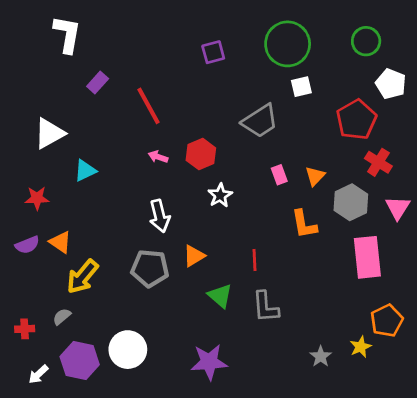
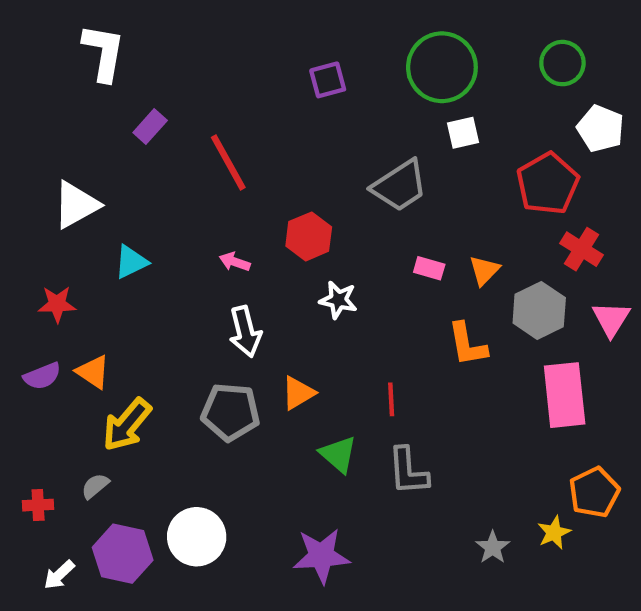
pink arrow: (158, 157) -> (235, 262), moved
pink rectangle: (279, 175) -> (429, 268), turned -54
white star: (220, 195) -> (338, 300), turned -30

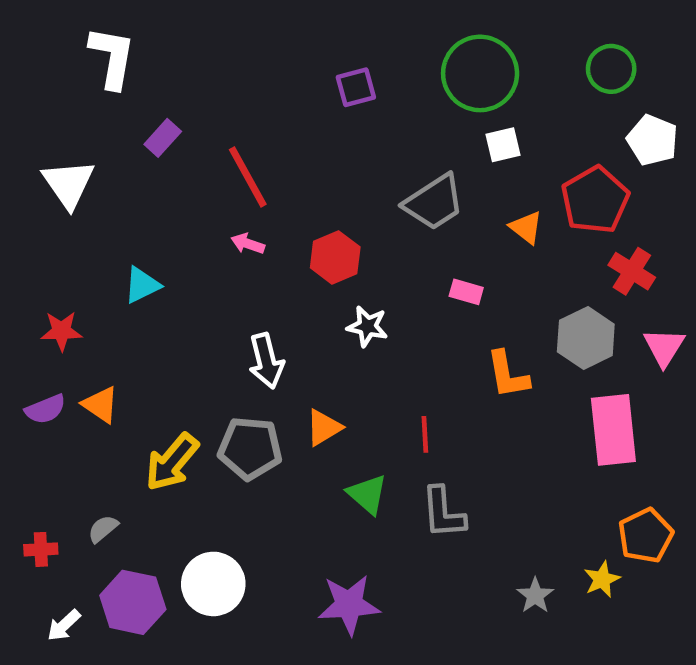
white triangle: (76, 205) -> (68, 184), moved, turned -36
pink arrow: (235, 262) -> (248, 244), moved
orange triangle: (484, 270) -> (526, 228), moved, turned -36
yellow arrow: (127, 425) -> (172, 462), moved

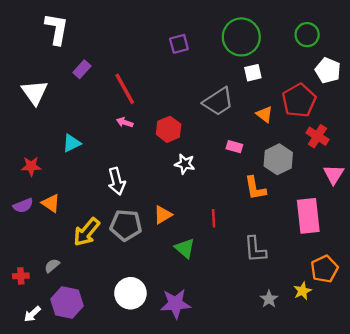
gray hexagon: (586, 338) -> (278, 159), moved
white arrow: (266, 361) -> (117, 181), moved
gray L-shape: (443, 513) -> (255, 249), moved
white circle: (213, 584) -> (130, 293), moved

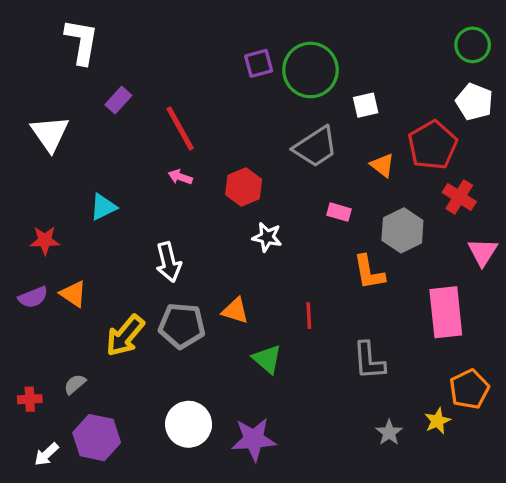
green circle: (307, 35) -> (473, 45), moved
green circle: (241, 37) -> (311, 70), moved
orange triangle: (163, 215) -> (235, 311), turned 48

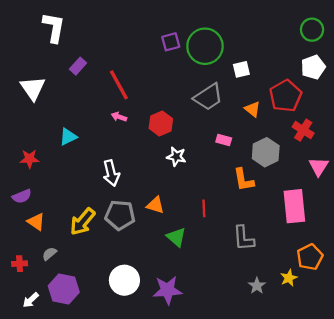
white pentagon: (474, 102) -> (313, 67), turned 30
orange triangle: (73, 294) -> (36, 222), moved

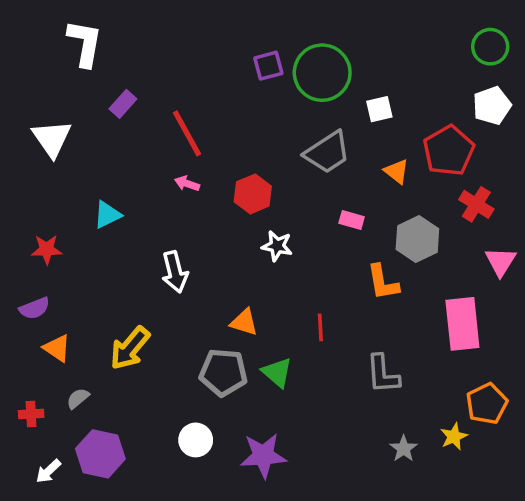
gray pentagon: (120, 215) -> (223, 372), moved
white circle: (124, 280) -> (196, 440), size x0.7

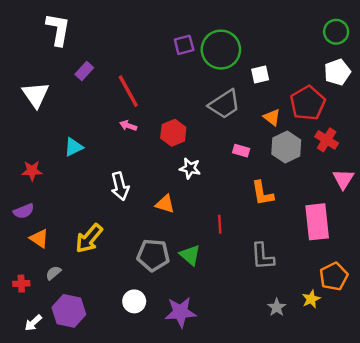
gray hexagon: (417, 239) -> (286, 147), moved
orange triangle: (244, 322) -> (165, 204), moved

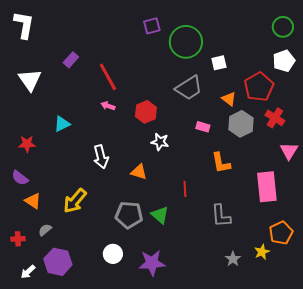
white L-shape: (58, 29) -> (24, 25), moved
purple square: (184, 45) -> (152, 26), moved
purple semicircle: (24, 211) -> (20, 178), turned 60

